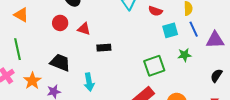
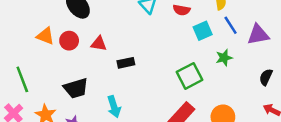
orange triangle: (21, 15) -> (45, 36), moved
black trapezoid: (60, 63) -> (76, 88), turned 150

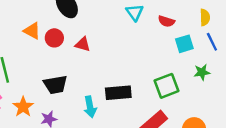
black rectangle: (126, 63) -> (118, 93), moved, size x1.5

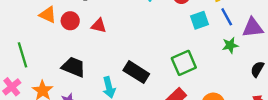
green star: (202, 72) -> (230, 45), moved
black trapezoid: (55, 85) -> (74, 67), turned -145
black rectangle: (118, 93) -> (136, 72), turned 40

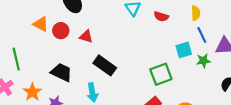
cyan square: (199, 20) -> (184, 50), moved
black rectangle: (136, 72) -> (105, 65), moved

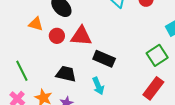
orange triangle: (41, 24) -> (36, 24), moved
red triangle: (86, 36) -> (81, 36), size x1.6

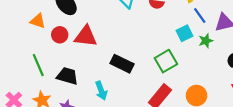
black rectangle: (104, 59) -> (122, 64), moved
green line: (22, 71) -> (38, 65), moved

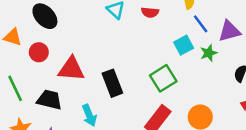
red triangle: (86, 36) -> (71, 69), moved
black rectangle: (122, 64) -> (112, 83), turned 45

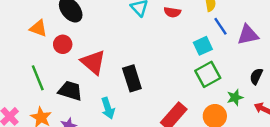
green star: (209, 53) -> (235, 97), moved
red triangle: (71, 69) -> (93, 62), turned 32
green square: (163, 78) -> (208, 74), moved

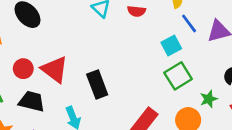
red circle: (63, 44) -> (23, 69), moved

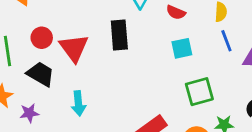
cyan square: (171, 45) -> (182, 48), moved
black rectangle: (97, 84) -> (119, 35), moved

